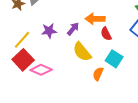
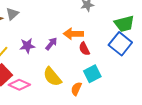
yellow semicircle: (82, 52) -> (52, 77), moved
cyan square: (114, 59) -> (92, 74), turned 30

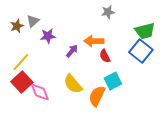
purple star: (27, 46) -> (48, 36), moved
pink diamond: (19, 85) -> (40, 92), turned 45
orange semicircle: (76, 89) -> (97, 96), size x1.5

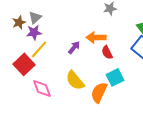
purple star: (48, 36) -> (34, 32), moved
yellow line: (21, 62) -> (39, 49), moved
red square: (22, 82) -> (24, 64), moved

